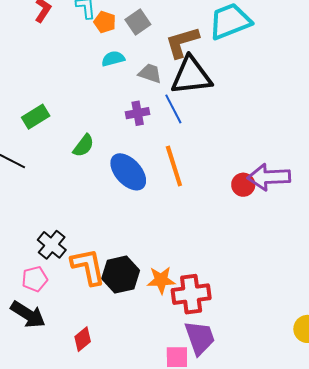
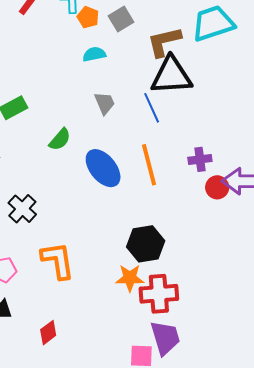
gray trapezoid: (150, 73) -> (105, 103), moved, turned 45
purple cross: (138, 113) -> (200, 159), moved
black cross: (52, 245) -> (22, 209), moved
black hexagon: (121, 275) -> (146, 244), moved

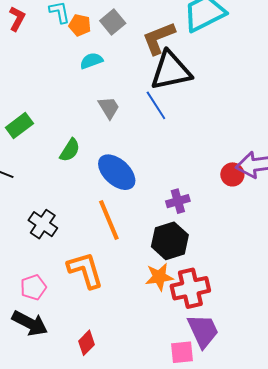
purple cross: (200, 159) -> (178, 201), moved
orange line: (149, 165) -> (109, 220), moved

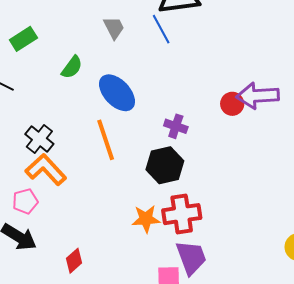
purple cross: (178, 201) -> (176, 126), turned 30
orange L-shape: (85, 270) -> (46, 170), moved, turned -30
orange star: (159, 277) -> (146, 219), moved

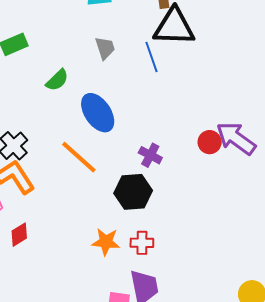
purple arrow: (258, 96) -> (236, 138), turned 30
orange line: (106, 140) -> (79, 157), turned -39
red cross: (182, 214) -> (142, 243), size x0.6
red diamond: (74, 261) -> (19, 235), moved

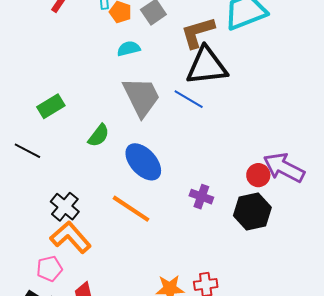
gray trapezoid: (105, 48) -> (141, 97), size x1.8
blue line: (152, 57) -> (189, 99), turned -32
black hexagon: (133, 192) -> (252, 212), moved

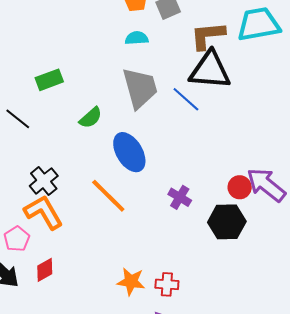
pink pentagon: (49, 269) -> (17, 239), turned -30

